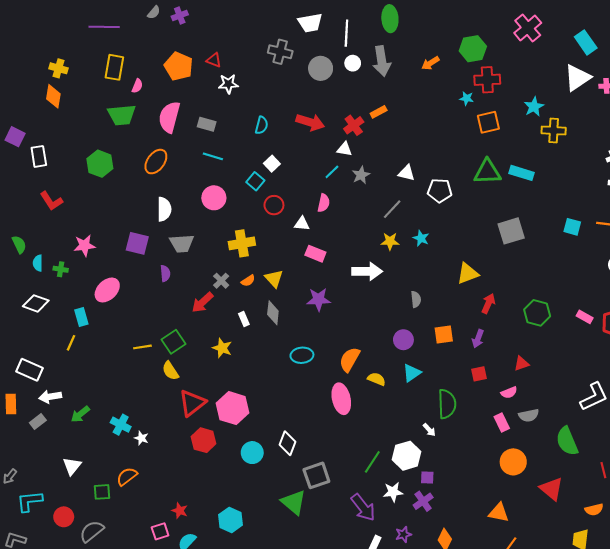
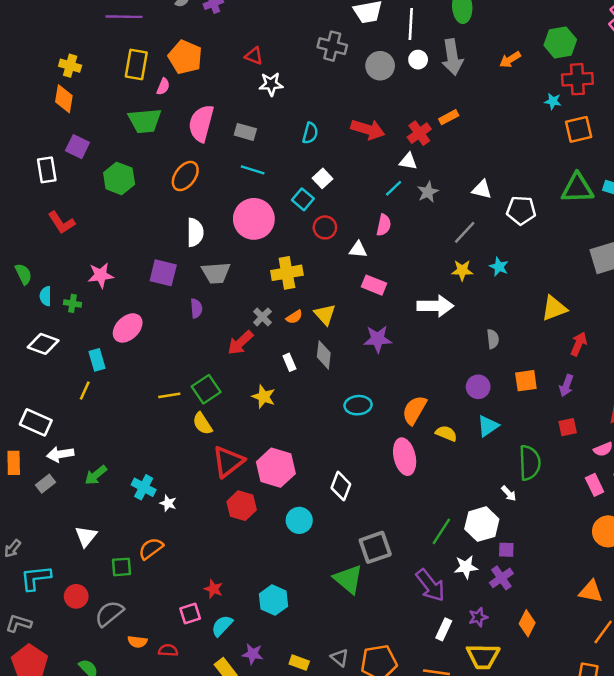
orange pentagon: (179, 66) -> (185, 57), moved
purple square: (15, 137) -> (77, 147), moved
pink circle: (214, 198) -> (254, 219), size x1.4
white diamond: (287, 443) -> (341, 486), moved

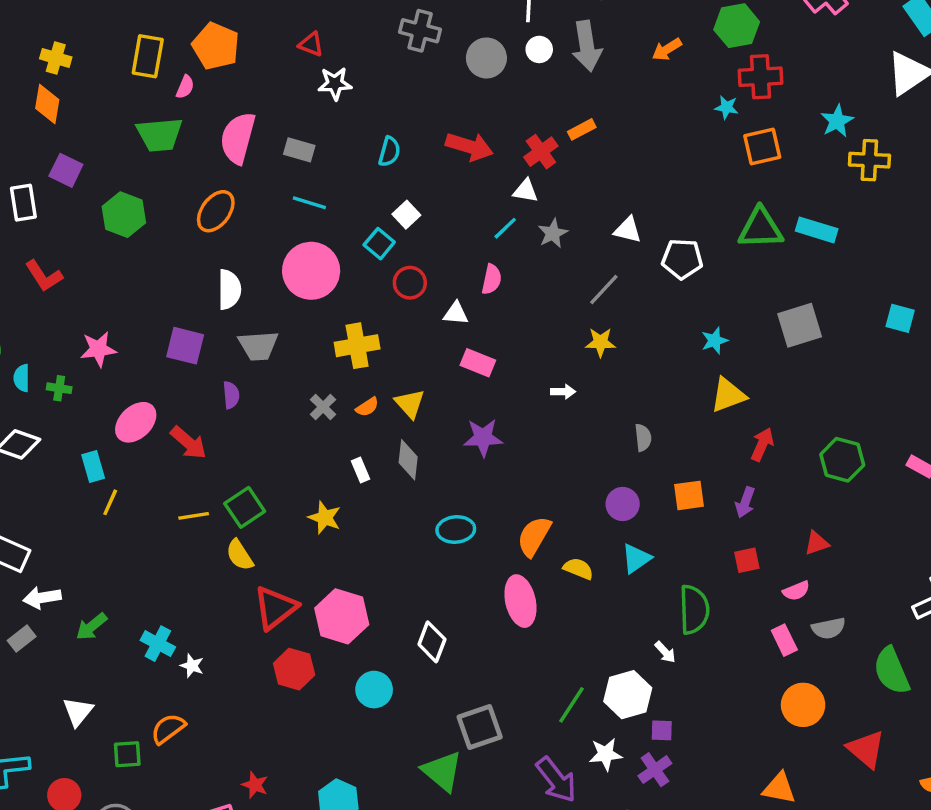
cyan star: (499, 267) -> (715, 341), moved, turned 30
white arrow: (435, 306) -> (563, 392), size x0.5
red arrow: (240, 343) -> (189, 443), moved, turned -96
yellow line: (85, 390) -> (110, 502), moved

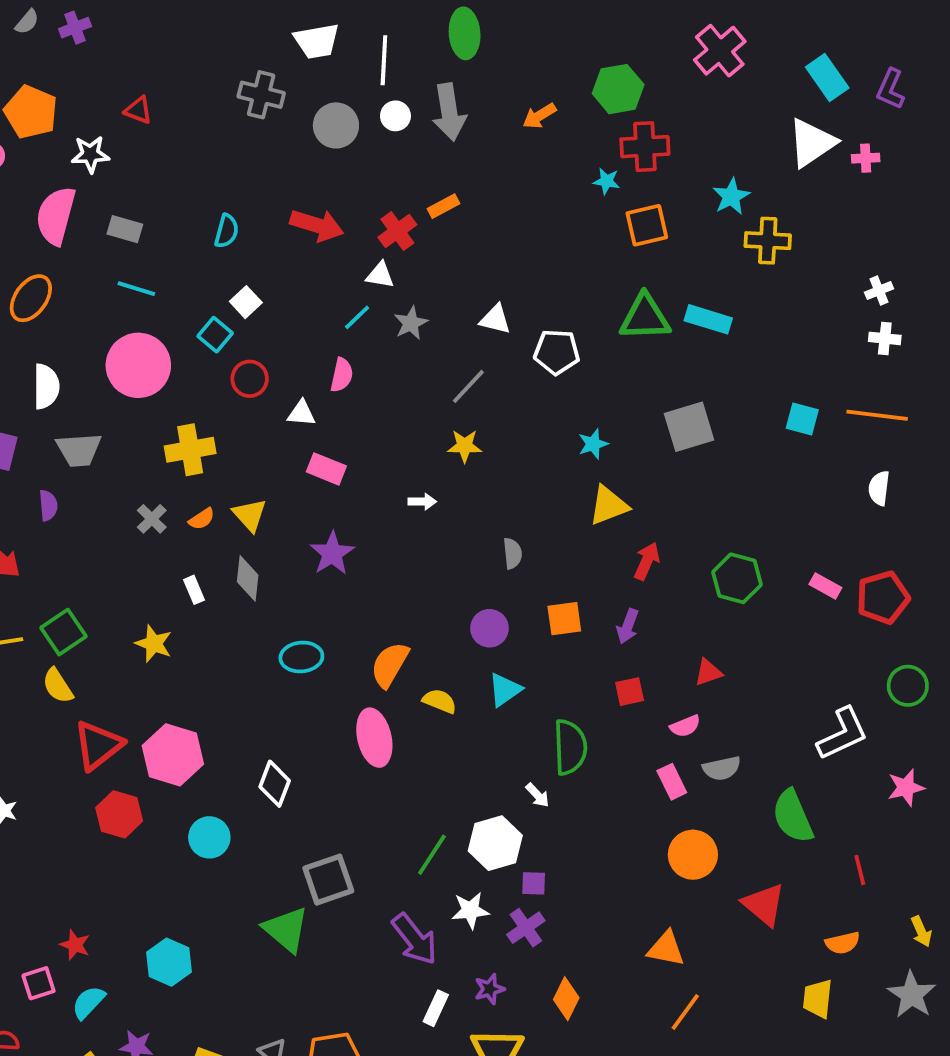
white star: (335, 84) -> (90, 154), moved
purple star: (483, 438) -> (332, 553), turned -30

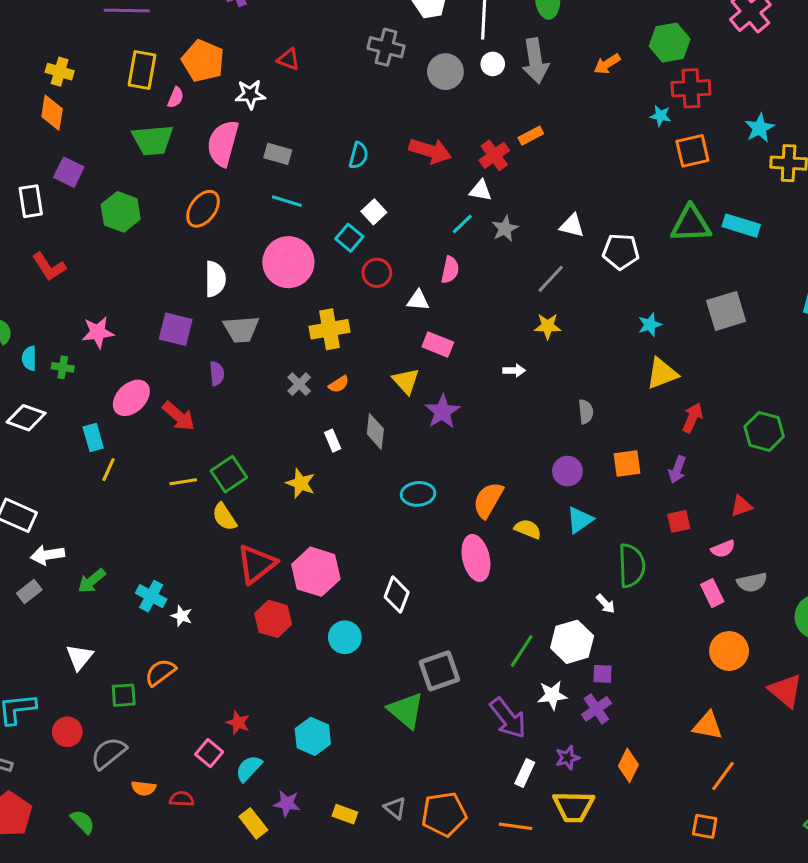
yellow triangle: (250, 515) -> (406, 381), moved
pink square: (39, 983) -> (209, 753), turned -32

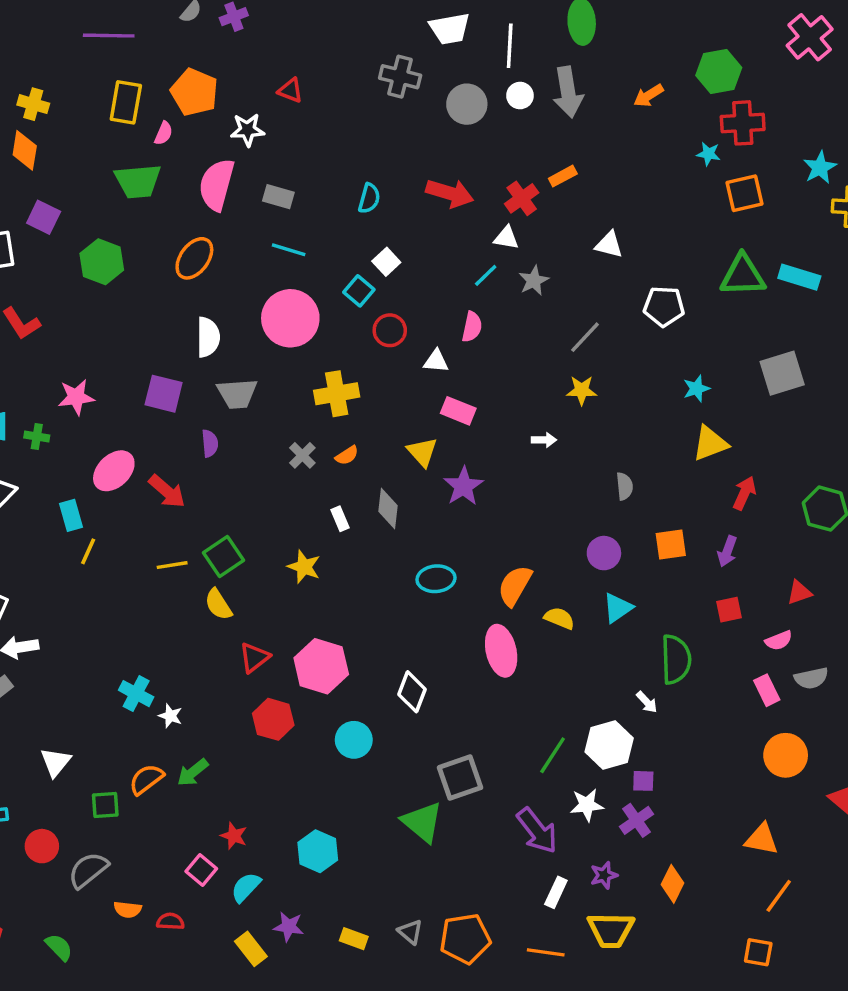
white triangle: (572, 226) -> (609, 245), moved
red triangle: (256, 564) -> (254, 658), size x0.7
green arrow: (92, 581) -> (193, 772), moved

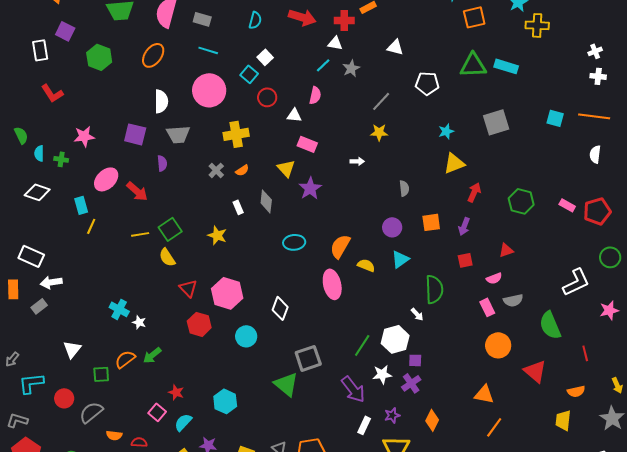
red cross: (522, 198) -> (344, 20), turned 36
red triangle: (254, 658) -> (188, 288), turned -36

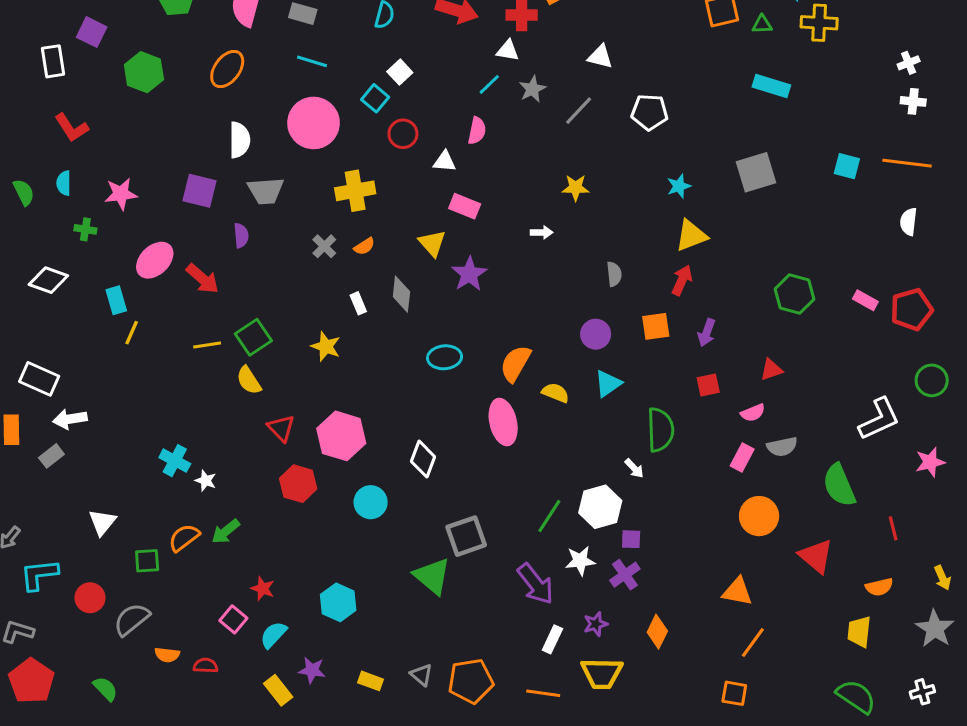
green triangle: (473, 65) -> (762, 24), moved, size x0.5
gray line: (381, 101) -> (579, 111), moved
cyan semicircle: (39, 153) -> (64, 183), moved
red arrow: (474, 192) -> (682, 280), moved
pink rectangle: (487, 307) -> (742, 457), turned 54

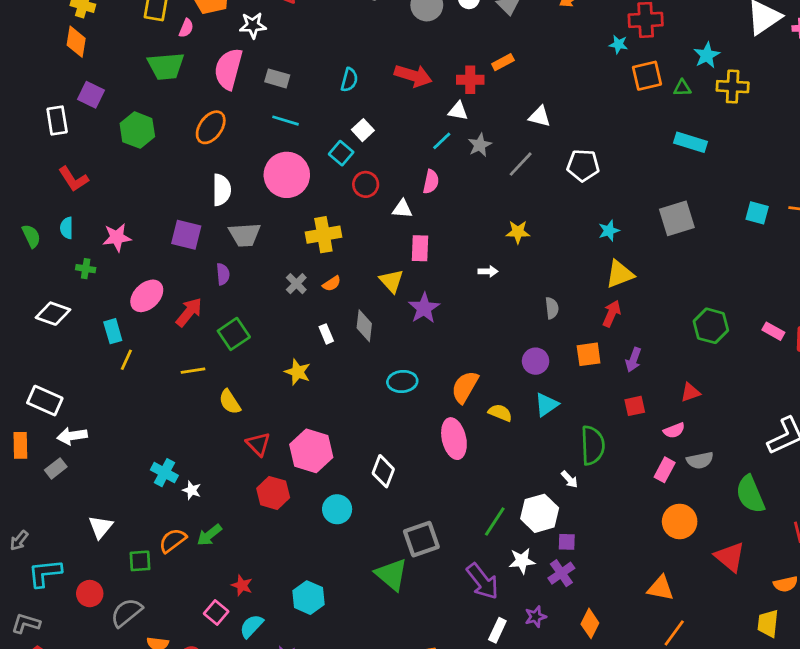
pink rectangle: (465, 206) -> (420, 248), turned 70
red arrow: (203, 279) -> (189, 312), turned -92
green square: (253, 337) -> (234, 334), moved

